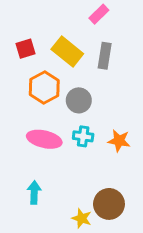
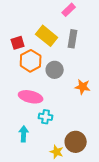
red square: (26, 49) -> (18, 43), moved
cyan cross: (83, 136) -> (46, 117), moved
orange star: (119, 141) -> (83, 87), moved

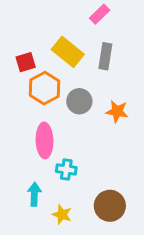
orange star: (83, 87) -> (117, 111), moved
pink ellipse: (31, 97) -> (45, 140), turned 75
yellow star: (57, 152) -> (62, 214), moved

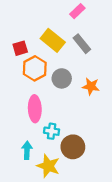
gray rectangle: (105, 56) -> (82, 44), turned -48
brown circle: (110, 206) -> (73, 147), moved
yellow star: (62, 214) -> (48, 166), size x1.5

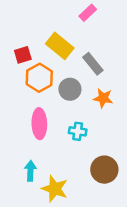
gray rectangle: (82, 44) -> (93, 64), moved
cyan cross: (52, 131) -> (78, 131), moved
brown circle: (73, 147) -> (104, 170), moved

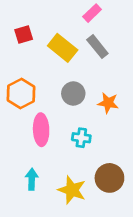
red square: (23, 55) -> (24, 35), moved
gray rectangle: (93, 64) -> (97, 47), moved
orange hexagon: (39, 78) -> (21, 93), moved
yellow star: (55, 189) -> (72, 190), moved

